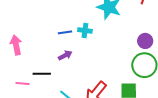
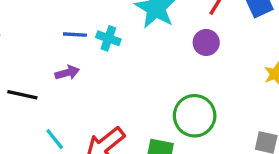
purple circle: (145, 41) -> (206, 42), moved

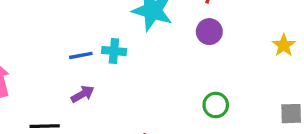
green circle: (195, 116) -> (216, 105), size x0.6

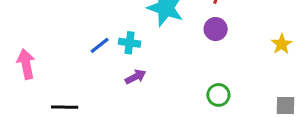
blue line: (81, 55) -> (100, 45), turned -30
purple arrow: (83, 94) -> (136, 77), moved

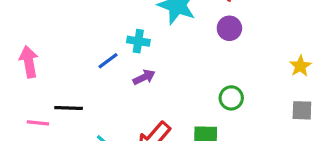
yellow star: (282, 44) -> (300, 66), moved
blue line: (100, 45) -> (108, 61), moved

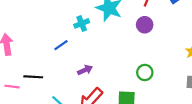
cyan cross: (138, 41) -> (82, 23), moved, turned -32
purple arrow: (144, 77) -> (85, 70), moved

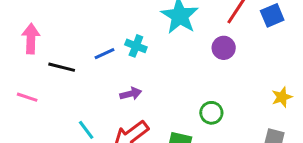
cyan cross: (82, 23) -> (136, 46), moved, turned 32
black line: (33, 77) -> (62, 67), moved

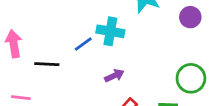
cyan cross: (136, 46) -> (110, 31), size x1.4
green circle: (211, 113) -> (191, 78), size x1.4

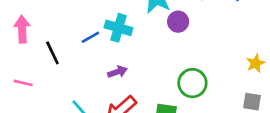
purple circle: (190, 17) -> (178, 22), moved
black line: (47, 64) -> (52, 53), turned 55

